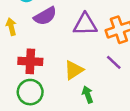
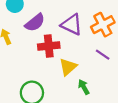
purple triangle: (85, 24) -> (72, 25), turned 35
red cross: (30, 61) -> (49, 46), moved

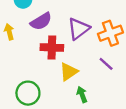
purple triangle: (72, 25) -> (79, 29), turned 50

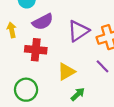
red cross: (52, 48) -> (36, 50), moved
green arrow: (82, 95) -> (78, 94), turned 64

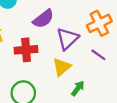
purple semicircle: (43, 22) -> (43, 19), moved
purple triangle: (78, 31) -> (67, 39), moved

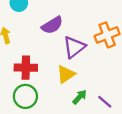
red cross: (26, 50) -> (26, 68), moved
purple line: (98, 55) -> (105, 102), moved

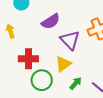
purple triangle: (74, 47) -> (70, 40), turned -35
green circle: (25, 96) -> (42, 80), moved

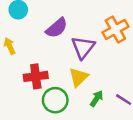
purple triangle: (70, 40) -> (83, 47), turned 30

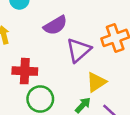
yellow triangle: (79, 77) -> (96, 82), moved

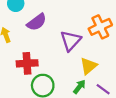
purple semicircle: (55, 25) -> (37, 22), moved

